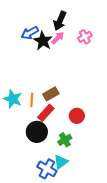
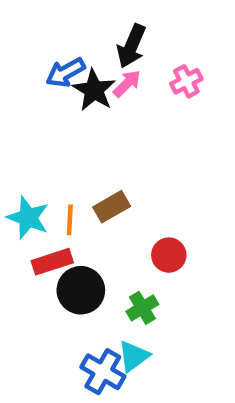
red rectangle: (46, 113) -> (52, 262), moved, turned 30

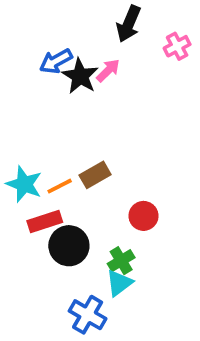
black arrow: (131, 46) -> (129, 24), moved
pink cross: (186, 81) -> (177, 46), moved
orange line: (70, 220) -> (60, 186), turned 60
cyan triangle: (134, 356) -> (119, 283), moved

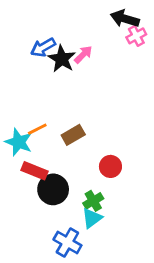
black arrow: (129, 24) -> (125, 19), moved, turned 84
orange line: (60, 186) -> (37, 129), moved
red rectangle: (45, 221) -> (34, 171), turned 40

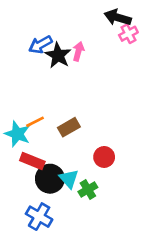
pink arrow: (83, 55) -> (78, 51), turned -30
cyan triangle: (92, 218) -> (69, 179), moved, turned -35
blue cross: (67, 242) -> (39, 217), moved

